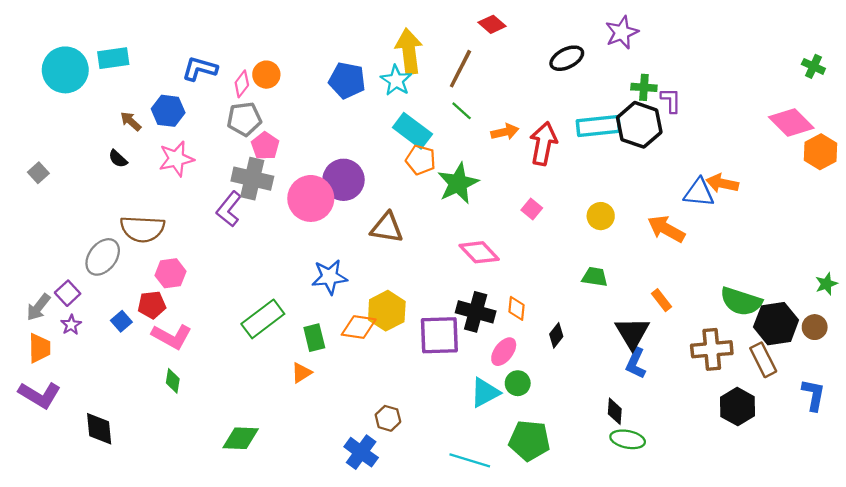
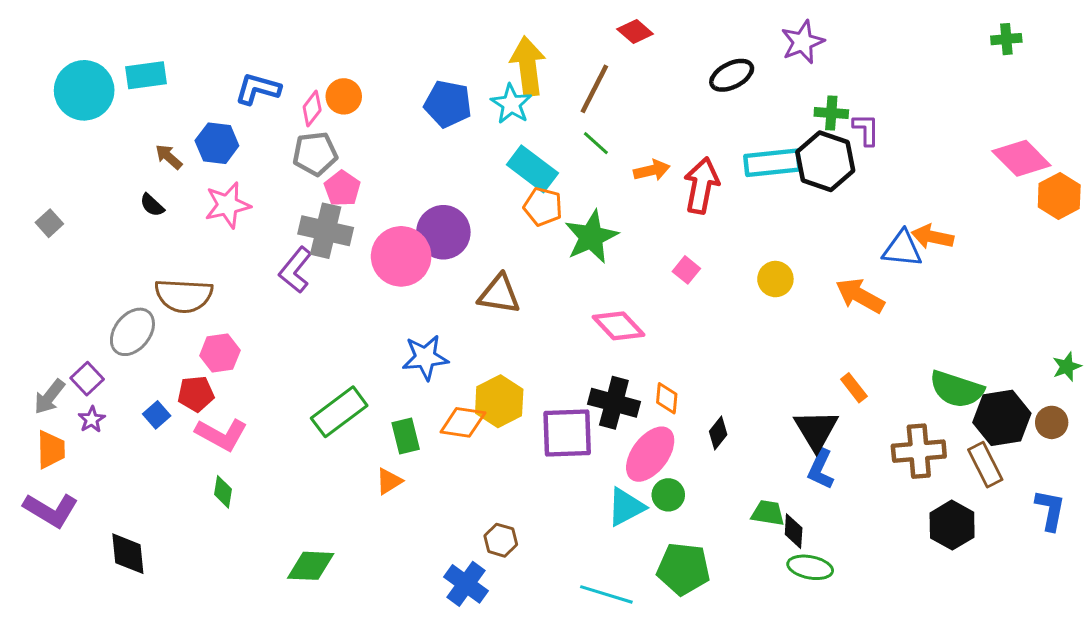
green cross: (813, 66) -> (1006, 39), moved, turned -30
green trapezoid: (595, 277) -> (768, 513), moved
pink ellipse: (504, 352) -> (650, 454), size x1.5

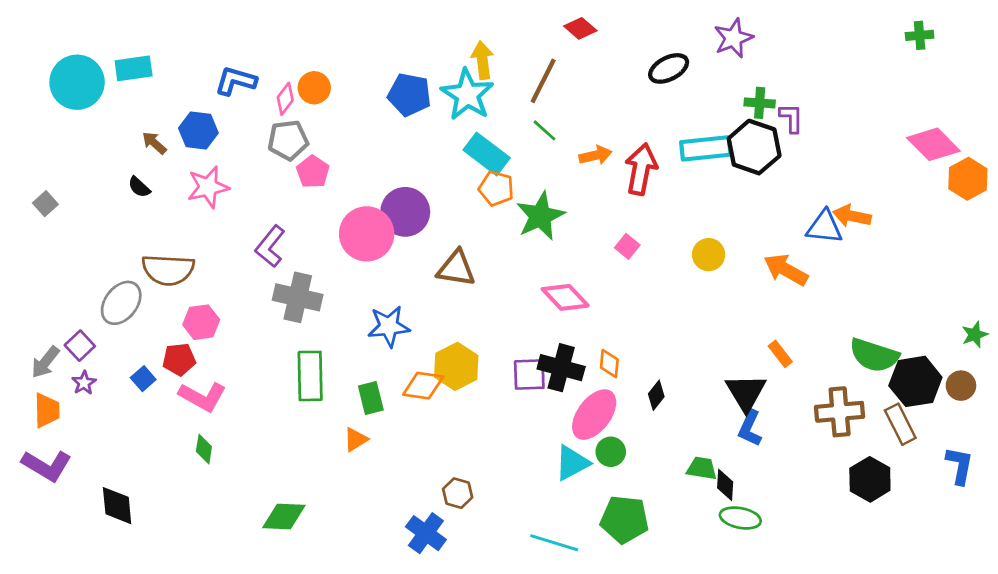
yellow arrow: (528, 66) -> (482, 60), size x0.7
cyan star: (511, 104) -> (467, 95), size x1.4
gray cross: (326, 231) -> (298, 297), moved
green rectangle: (339, 412) -> (310, 376), turned -54
purple square: (567, 433) -> (529, 375), moved, size x0.7

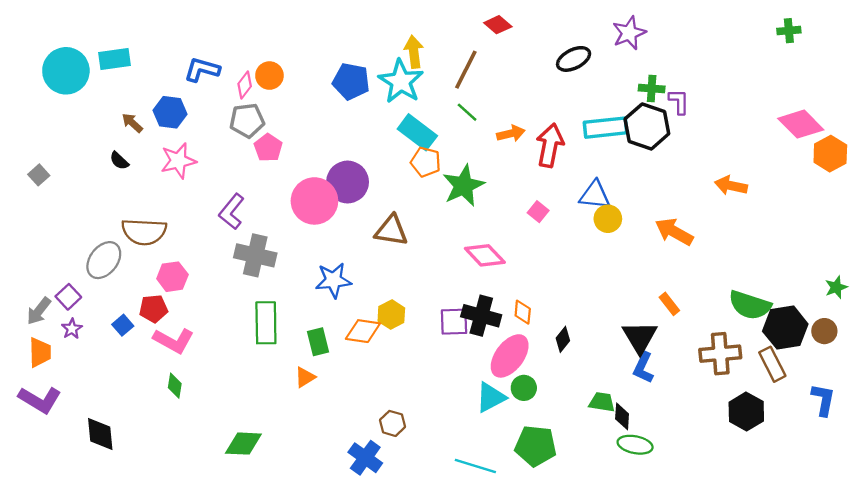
blue triangle: (824, 227) -> (595, 195), moved
yellow hexagon: (456, 366) -> (391, 315), size x0.7

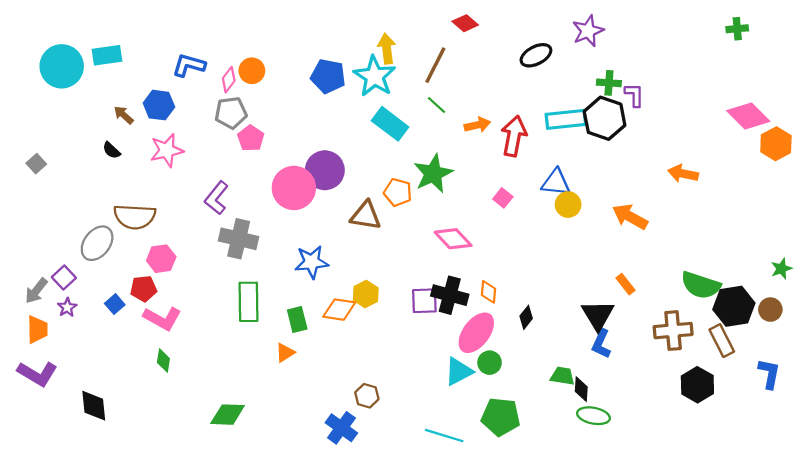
orange pentagon: (426, 162) -> (398, 192), moved

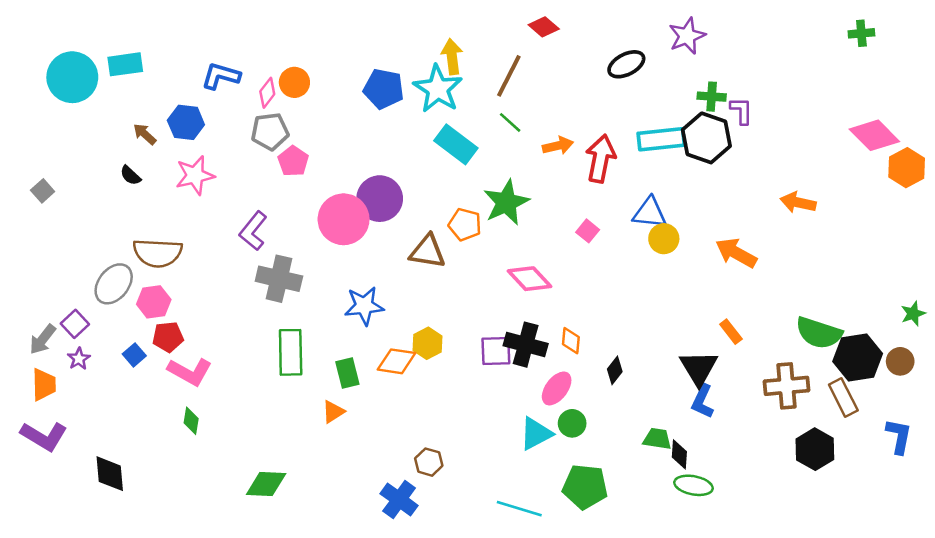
pink hexagon: (161, 259) -> (154, 302), moved
pink ellipse: (476, 333) -> (557, 388), size x0.7

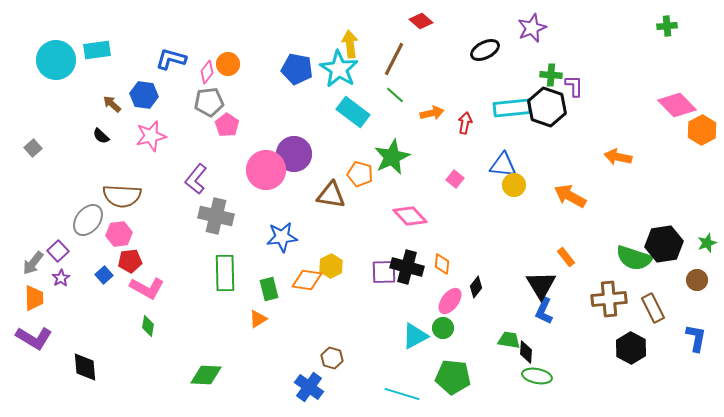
red arrow: (601, 159) -> (465, 123), size x0.6
black hexagon: (858, 357) -> (664, 244), moved
pink ellipse: (557, 388) -> (450, 301), moved

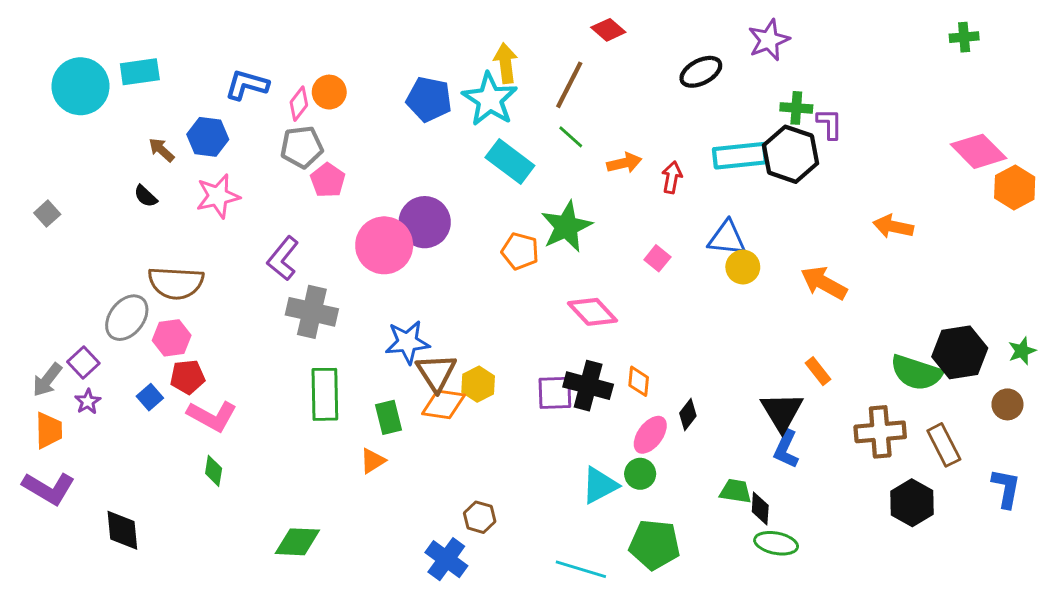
brown triangle: (331, 195) -> (436, 373), moved, turned 48

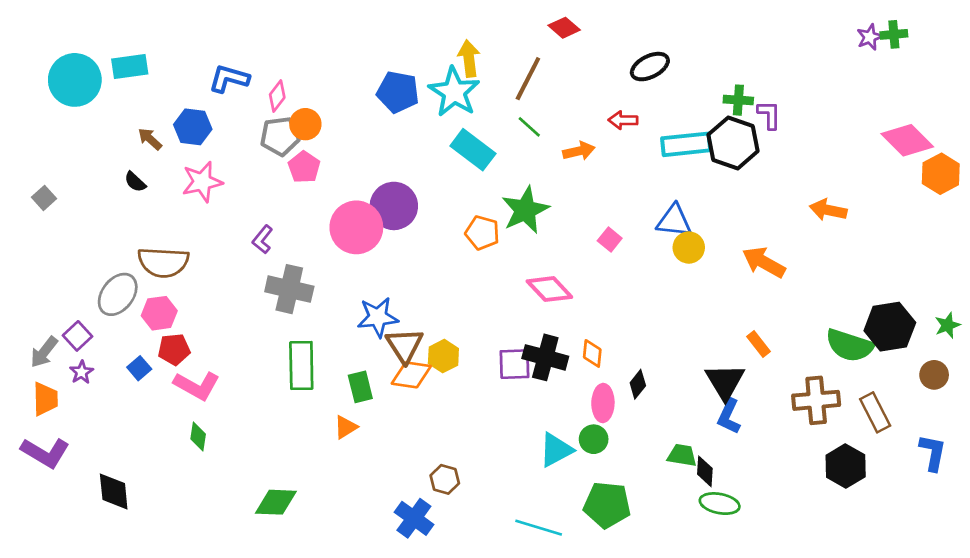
purple star: (769, 40) -> (870, 37), moved, size x0.7
orange circle: (329, 92) -> (305, 124), moved
red arrow: (672, 177) -> (623, 120), moved, turned -100
purple L-shape: (283, 258) -> (262, 239), size x0.7
pink ellipse: (650, 435) -> (603, 403), turned -36

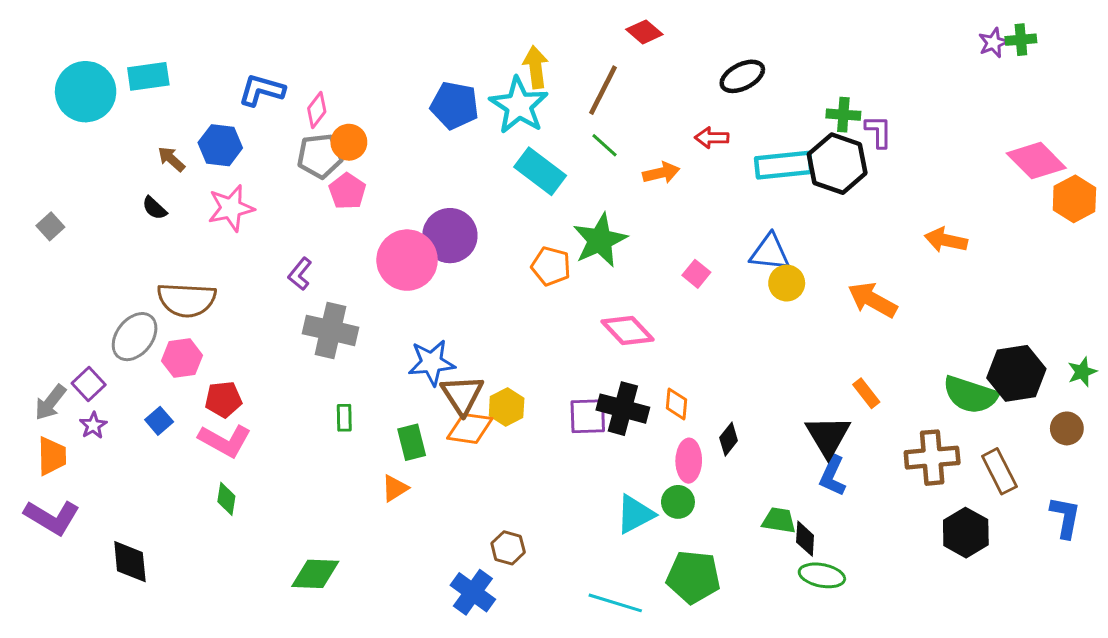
red pentagon: (174, 349) -> (223, 399), moved
green rectangle: (301, 365) -> (344, 418), size x0.5

